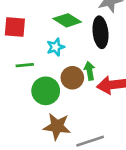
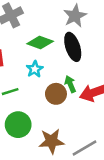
green circle: (46, 91) -> (18, 125), moved

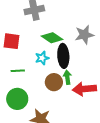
gray star: (75, 16) -> (84, 35), moved
black ellipse: (73, 47) -> (63, 56), moved

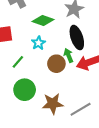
black ellipse: (63, 56) -> (77, 38), moved
green line: (18, 71) -> (18, 62), turned -32

